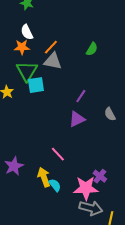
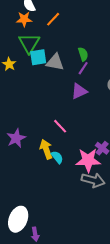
green semicircle: (92, 49) -> (83, 54), moved, turned -48
gray triangle: (53, 61) -> (55, 62), moved

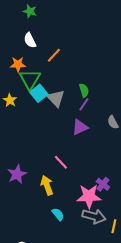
orange star: (24, 19) -> (18, 64), moved
cyan square: (38, 57) -> (39, 93), turned -30
gray triangle: (55, 62) -> (56, 98), turned 36
cyan semicircle: (57, 157) -> (58, 214), moved

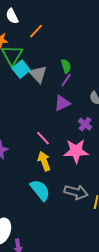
purple cross: (103, 184) -> (85, 124), moved
yellow arrow: (47, 185) -> (44, 161), moved
pink star: (89, 196) -> (76, 151), moved
cyan semicircle: (58, 214) -> (40, 190), size x1.6

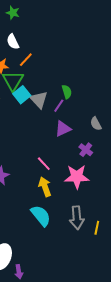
orange line: (36, 31) -> (26, 60), moved
purple line: (66, 80) -> (59, 106), moved
gray arrow: (76, 192) -> (77, 218), turned 70

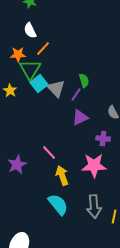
purple cross: (86, 150) -> (103, 138), turned -32
pink line: (44, 164) -> (49, 152), moved

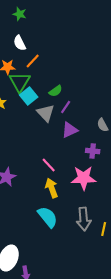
green semicircle: (84, 80) -> (56, 91), moved, turned 72
gray triangle: (56, 88) -> (46, 113), moved
pink line: (49, 152) -> (49, 165), moved

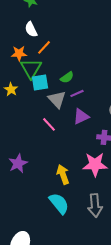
cyan square: (29, 96) -> (40, 82), turned 30
purple line: (66, 107) -> (77, 93), turned 32
pink line: (49, 165) -> (49, 124), moved

